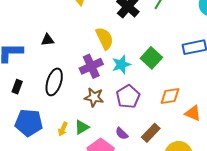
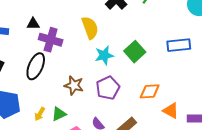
purple cross: (91, 66) -> (51, 40), moved, turned 35

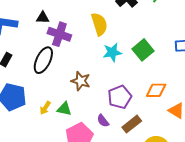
purple pentagon: (108, 88) -> (120, 97), moved
green triangle: (59, 114) -> (64, 109), turned 35

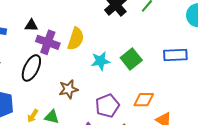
yellow semicircle: (99, 24) -> (76, 39), moved, turned 35
brown star: (81, 81) -> (68, 89), turned -30

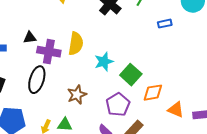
blue rectangle: (175, 55) -> (165, 24), moved, size x0.6
green square: (131, 59) -> (131, 75), moved

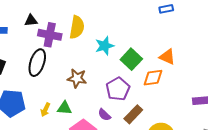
brown star: (77, 95) -> (77, 78), turned 30
orange triangle: (176, 110) -> (167, 57), moved

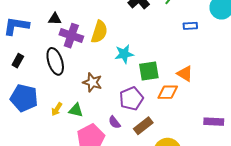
green square: (131, 59) -> (149, 71), turned 30
black ellipse: (37, 63) -> (55, 61), turned -44

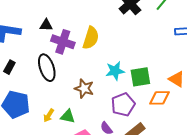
cyan star: (124, 54) -> (115, 71), moved

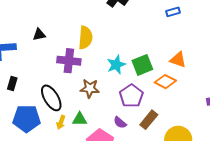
purple cross: (63, 42) -> (69, 61), moved
black ellipse: (47, 68) -> (51, 98), moved
orange diamond: (160, 98) -> (165, 82), turned 40

